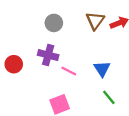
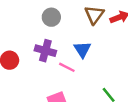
blue triangle: (102, 69) -> (82, 49), moved

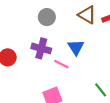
brown triangle: (94, 15) -> (87, 15), turned -36

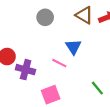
purple cross: (41, 48) -> (26, 70), moved

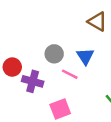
gray circle: (45, 17) -> (54, 54), moved

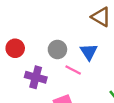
red circle: (12, 67) -> (15, 48), moved

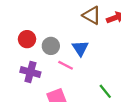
red circle: (15, 48) -> (27, 39), moved

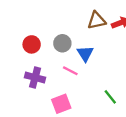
brown triangle: (92, 15) -> (97, 21), turned -42
gray circle: (51, 46) -> (62, 43), moved

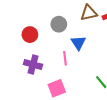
gray circle: (62, 43) -> (59, 24), moved
pink line: (70, 71) -> (65, 58), turned 56

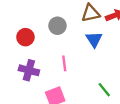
blue triangle: (78, 43) -> (94, 39), moved

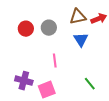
red circle: (25, 37) -> (26, 29), moved
purple cross: (29, 70) -> (24, 81), moved

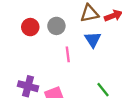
pink line: (55, 61) -> (68, 54), moved

